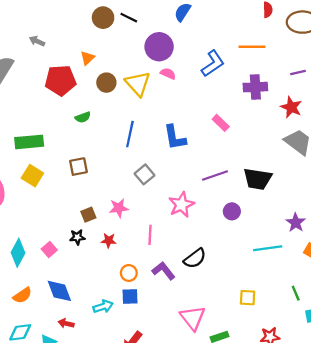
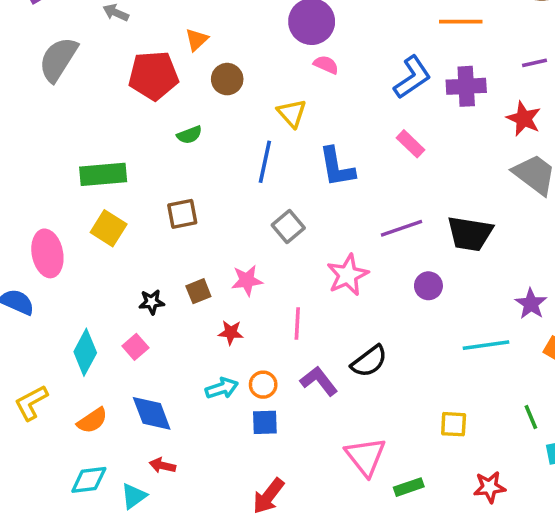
blue L-shape: (213, 64) -> (412, 77), moved
yellow triangle: (138, 84) -> (292, 113), moved, size x0.7
black star: (77, 237) -> (152, 302), moved
cyan arrow: (103, 307) -> (222, 388), moved

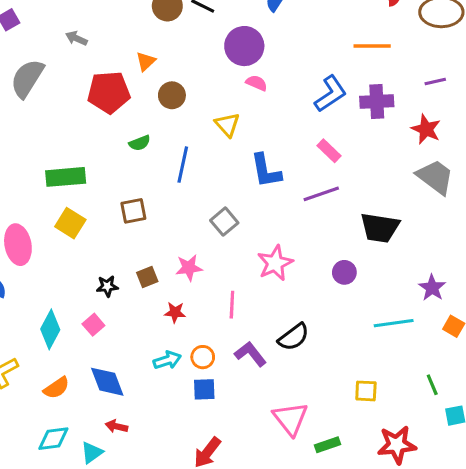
blue line: (265, 162) -> (183, 165), moved
purple line: (401, 228) -> (321, 194), moved
red star: (490, 487) -> (397, 445), size x1.4

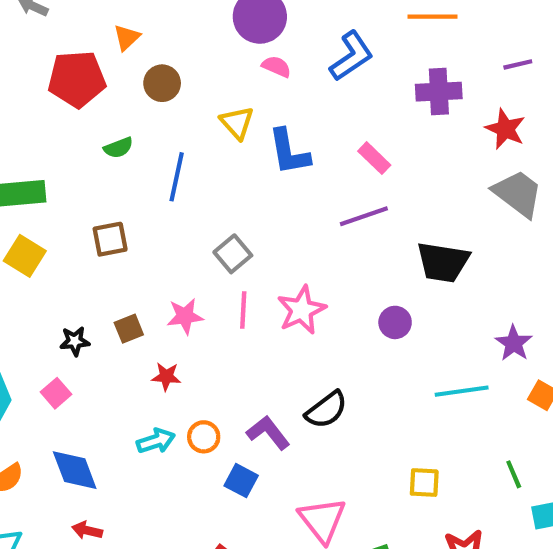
blue L-shape: (331, 94) -> (351, 56), moved
blue L-shape: (266, 171) -> (289, 152), moved
pink line: (232, 305) -> (243, 310), moved
blue square: (204, 389) -> (241, 481), moved, turned 30

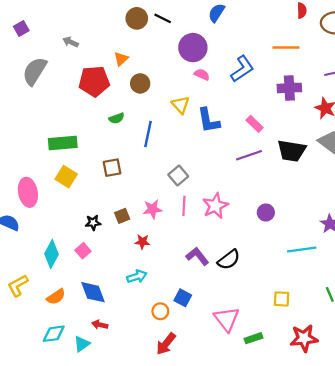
black trapezoid: (443, 262) -> (292, 151), moved
purple L-shape: (268, 433) -> (197, 256), moved
orange circle: (204, 437) -> (160, 311), moved

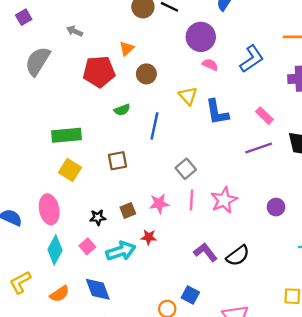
pink ellipse: (28, 192) -> (49, 209), moved
cyan arrow: (137, 276) -> (121, 251), moved, size x1.4

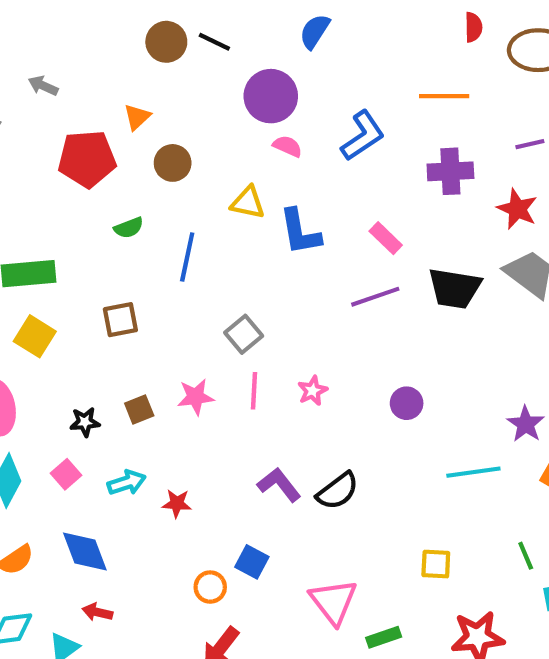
yellow triangle: (188, 96) -> (248, 203), turned -36
pink star: (224, 200) -> (313, 391), size x0.6
red star: (149, 237) -> (177, 503), moved
cyan arrow: (121, 251) -> (127, 483), size x0.7

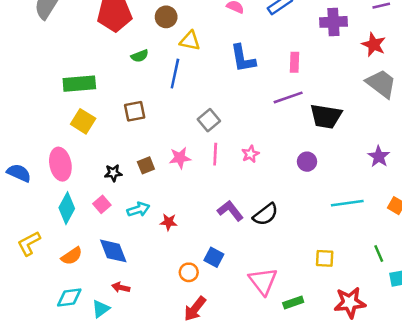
yellow triangle: (248, 203) -> (190, 41), moved
pink rectangle: (386, 238) -> (294, 62), turned 48
black trapezoid: (455, 288) -> (326, 116), moved
purple star: (526, 424) -> (379, 157), moved

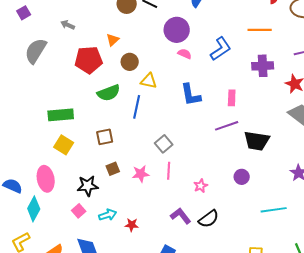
green semicircle: (140, 56) -> (109, 93), size x1.6
pink star: (250, 154) -> (201, 186), moved
brown square: (146, 165) -> (113, 169), moved
black star: (113, 173) -> (88, 186), size x1.5
cyan diamond: (67, 208) -> (34, 209), moved

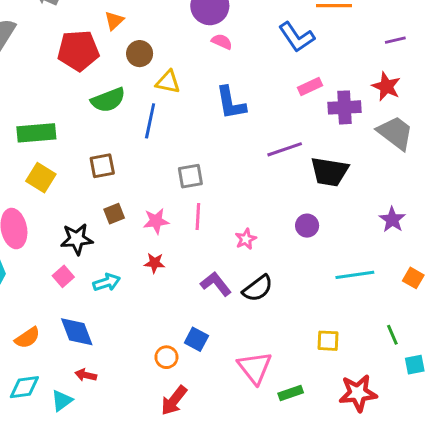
blue L-shape: (221, 49) -> (297, 37), moved, turned 90
purple cross: (263, 66) -> (344, 107), moved
pink rectangle: (232, 98) -> (310, 86), moved, turned 63
gray square: (164, 144) -> (190, 176), turned 30
red star: (132, 225) -> (155, 263), moved

